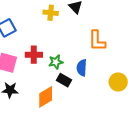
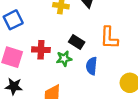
black rectangle: (64, 80) -> (77, 42), moved

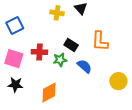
blue semicircle: (92, 66) -> (84, 66), turned 126

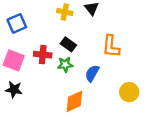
black rectangle: (71, 45) -> (68, 44), moved
blue semicircle: (84, 66) -> (92, 73), turned -105
orange diamond: (49, 92) -> (74, 101), moved

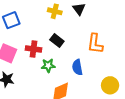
green star: (65, 65) -> (48, 65), moved
blue semicircle: (92, 73) -> (77, 67), turned -42

